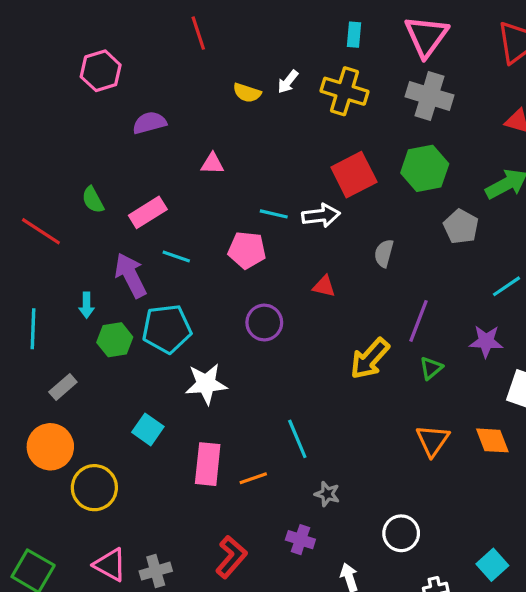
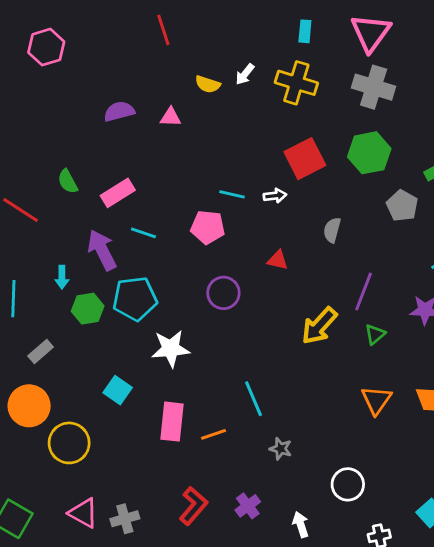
pink hexagon: (101, 71) -> (46, 47), moved
pink triangle: (212, 164) -> (171, 117), moved
white arrow: (321, 216) -> (275, 196), size x0.7
purple cross: (300, 540) -> (248, 506), moved, turned 35

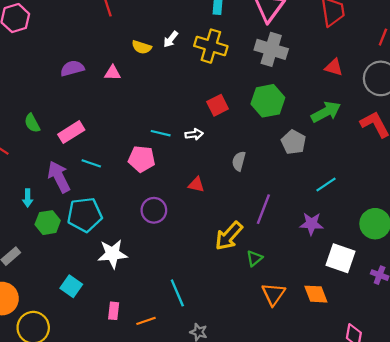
red square: (305, 159) -> (218, 105), size x0.7
green triangle: (375, 334) -> (254, 258), moved
pink rectangle: (172, 422) -> (114, 311), size x0.6

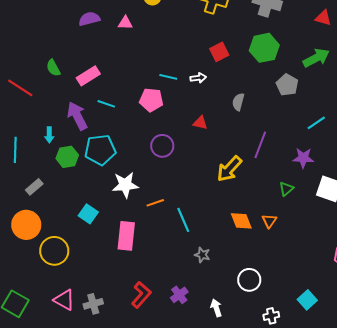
green triangle: (254, 258) -> (286, 189), moved
orange triangle: (273, 294) -> (269, 221), size x0.7
orange diamond: (316, 294) -> (241, 221), moved
pink rectangle: (114, 311) -> (126, 236), size x1.8
orange line: (146, 321) -> (155, 203), moved

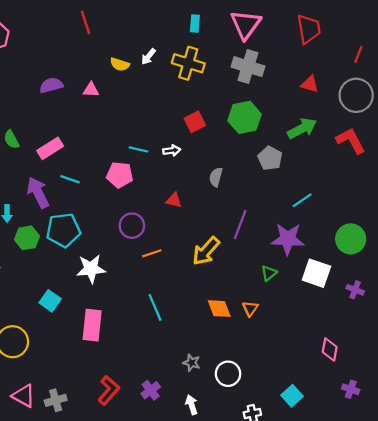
purple star: (303, 158) -> (288, 239), size x1.4
orange line: (155, 203) -> (152, 253), moved
gray star: (202, 255) -> (192, 363), moved

